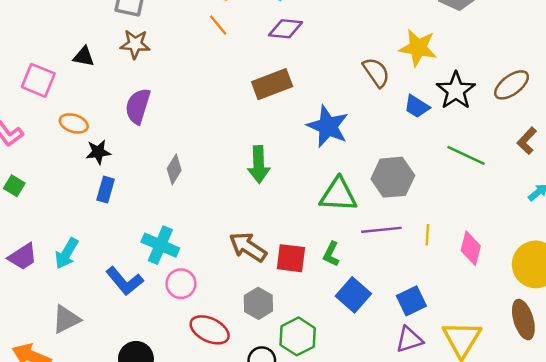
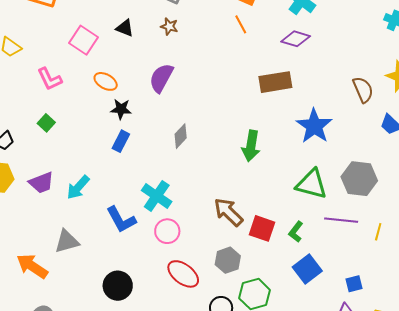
brown star: (135, 44) -> (169, 26), size x0.7
blue square: (411, 301) -> (354, 284), size x0.7

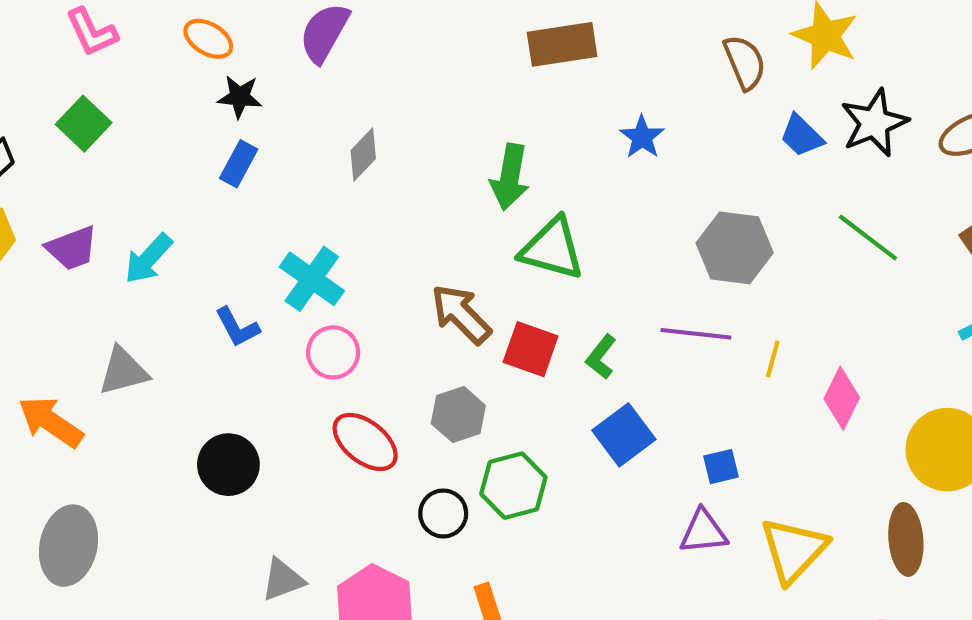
green square: (46, 123) -> (84, 124), size x1.4
blue star: (314, 126) -> (642, 137), size x0.6
green triangle: (312, 184) -> (552, 249), moved
blue L-shape: (121, 220) -> (237, 327), size x0.7

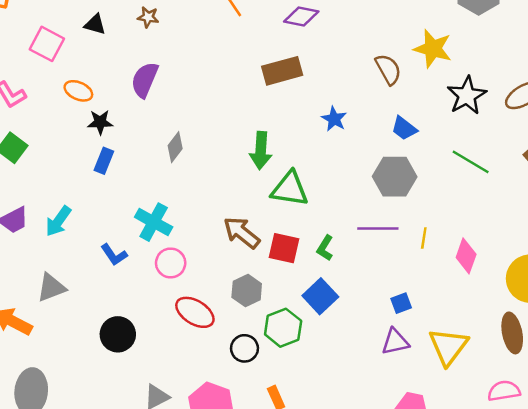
blue trapezoid: (802, 136) -> (404, 128), moved
blue square: (624, 435) -> (320, 296), moved

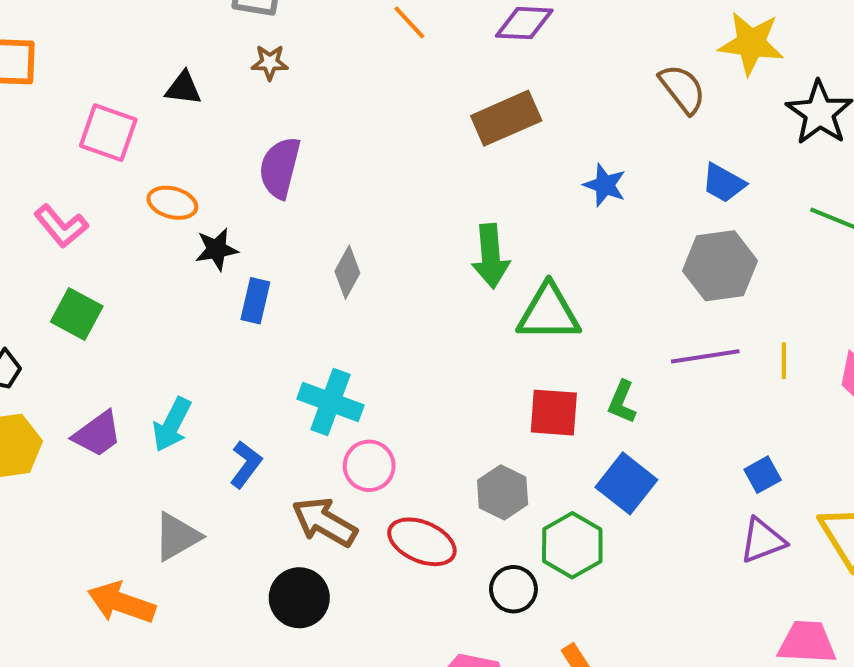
blue rectangle: (104, 161) -> (255, 301), moved
brown arrow: (242, 233) -> (324, 522), moved
blue L-shape: (114, 255) -> (246, 464), moved, turned -100

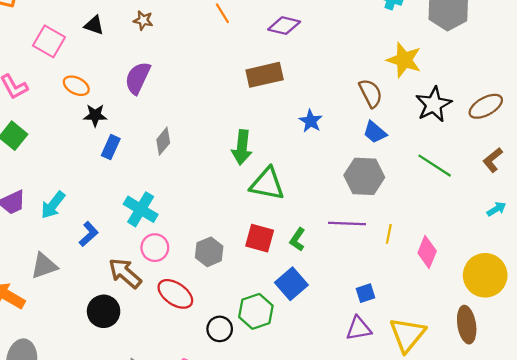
brown semicircle: (682, 89) -> (371, 93), moved
gray hexagon: (503, 492) -> (209, 252), moved

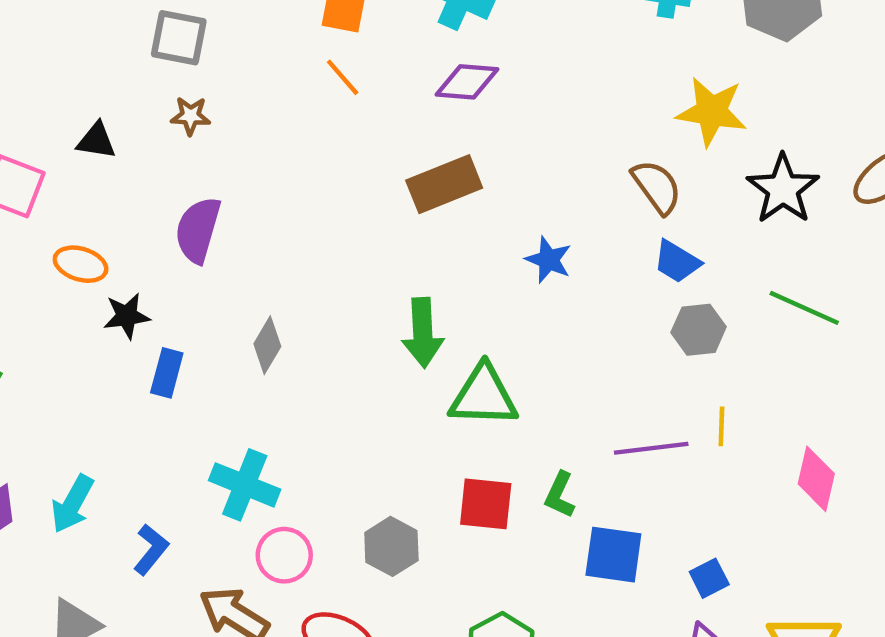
gray hexagon: (364, 176) -> (699, 330), moved, size x0.7
yellow line: (389, 234) -> (721, 426), moved
blue square: (291, 284) -> (613, 555), moved, turned -32

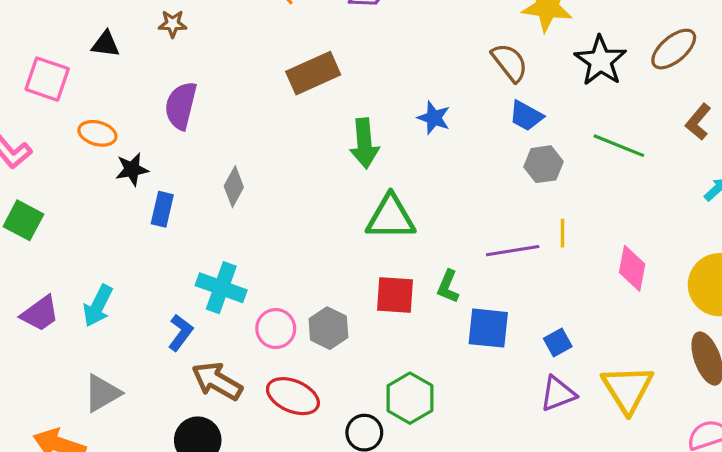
brown rectangle: (444, 184) -> (313, 73), moved
green arrow: (423, 333) -> (364, 143), moved
blue L-shape: (151, 549) -> (180, 333), moved
pink circle: (284, 555) -> (276, 329), moved

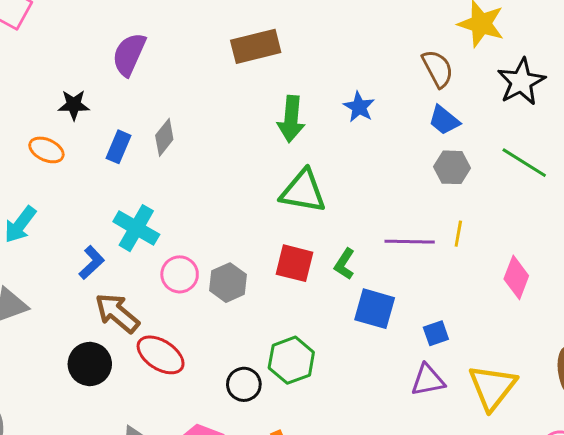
orange ellipse: (97, 133) -> (46, 150), moved
blue rectangle: (162, 209) -> (119, 147), moved
red ellipse: (293, 396) -> (161, 355), moved

